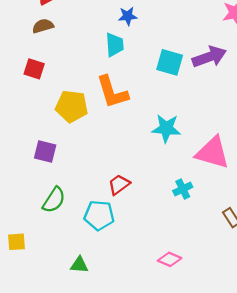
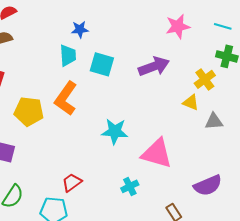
cyan square: (170, 62) -> (102, 64), moved
orange L-shape: (112, 92) -> (66, 98), turned 52

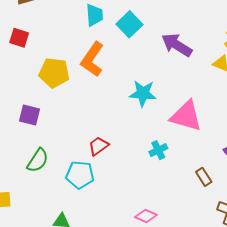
cyan square: (102, 64) -> (129, 24), turned 30
purple arrow: (154, 66) -> (177, 45), moved, turned -128

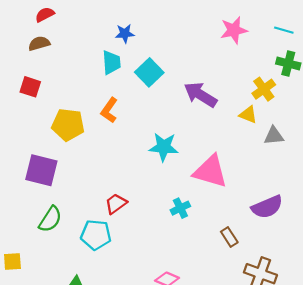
orange L-shape: (92, 59) -> (109, 110), size x0.7
purple square: (29, 115) -> (41, 170), size x1.4

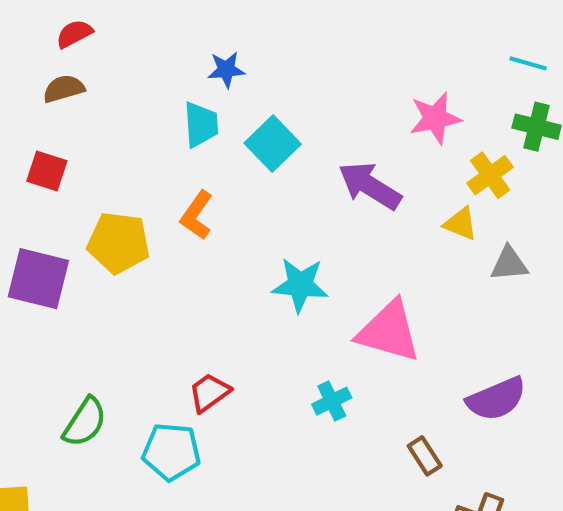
pink star: (234, 30) -> (435, 118), moved
purple square: (41, 170) -> (38, 279), moved

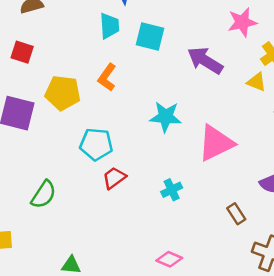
cyan square: (273, 144) -> (150, 37), turned -32
pink triangle: (389, 331) -> (216, 143), turned -42
cyan cross: (332, 401) -> (172, 190), moved
cyan pentagon: (171, 452) -> (96, 144), moved

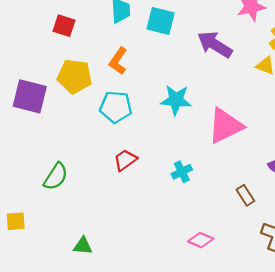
red square: (22, 52) -> (64, 26), moved
cyan pentagon: (96, 144) -> (116, 107), moved
pink diamond: (169, 259) -> (201, 240), moved

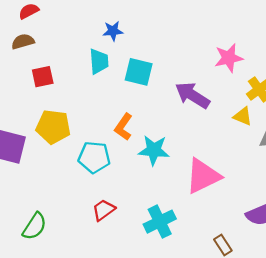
red square: (64, 26) -> (43, 77), turned -30
orange L-shape: (118, 61) -> (123, 127), moved
cyan cross: (182, 172) -> (160, 222), size x1.5

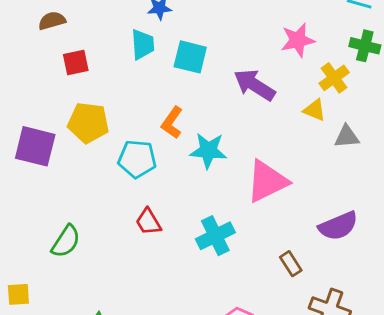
red trapezoid: (104, 210) -> (148, 222), turned -85

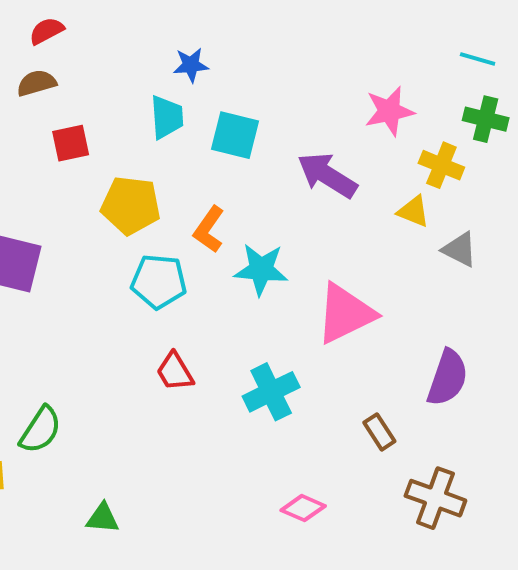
yellow cross: (334, 78) -> (441, 165), turned -32
yellow pentagon: (88, 123) -> (131, 205), moved
gray triangle: (347, 137) -> (460, 249), turned 32
purple semicircle: (338, 226) -> (448, 378), turned -48
green semicircle: (66, 241) -> (41, 430), moved

